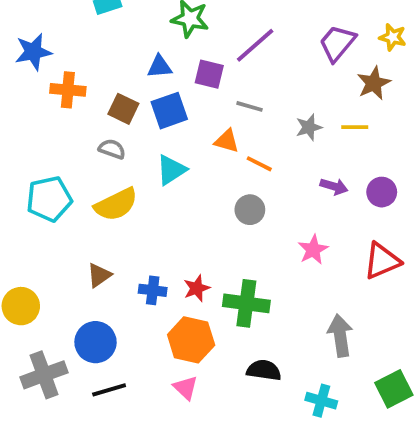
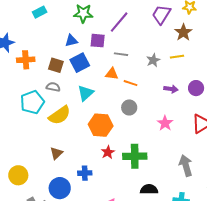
cyan pentagon: (49, 199) -> (32, 102), moved
blue cross: (153, 290) -> (85, 173), moved
orange hexagon: (191, 340) -> (101, 125), moved

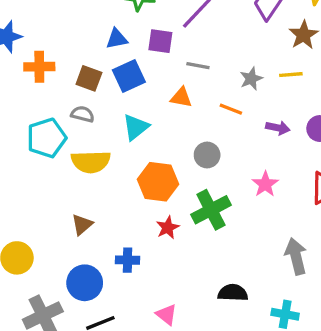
orange line: (130, 83) -> (231, 109), moved
yellow semicircle: (60, 115) -> (91, 162), turned 30
green cross: (135, 156) -> (211, 210), moved, turned -30

